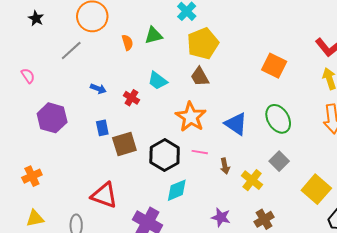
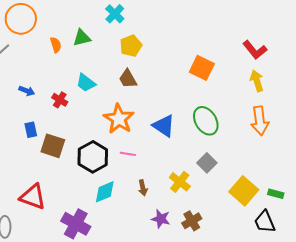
yellow pentagon: (203, 43) -> (131, 46), size x0.7
brown square: (124, 144) -> (53, 146), turned 35
brown arrow: (225, 166) -> (143, 188), moved
purple star: (221, 217) -> (161, 219), moved

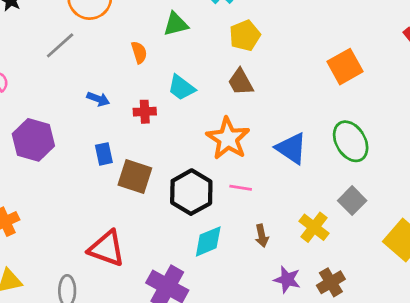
orange semicircle: (56, 45) -> (139, 52), moved
orange square: (202, 68) -> (345, 67), turned 35
red cross: (60, 100) -> (145, 112), turned -35

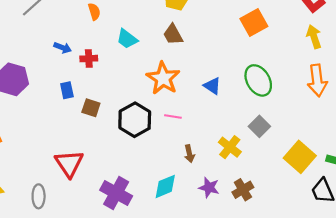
red cross: (145, 112) -> (89, 59), moved
blue triangle: (291, 148) -> (212, 86), size x0.7
brown square: (135, 177) -> (91, 108), size x0.7
cyan diamond: (208, 241) -> (165, 186), moved
red triangle: (107, 248) -> (69, 163), turned 36

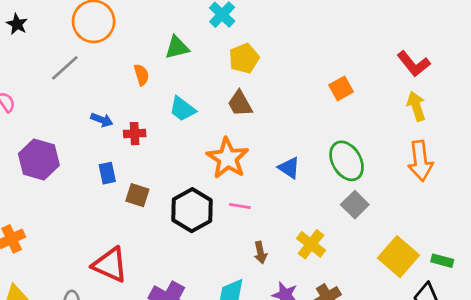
orange square: (254, 22) -> (341, 88), size x0.7
gray square: (259, 126) -> (355, 205), moved
red triangle: (69, 163) -> (110, 265), turned -32

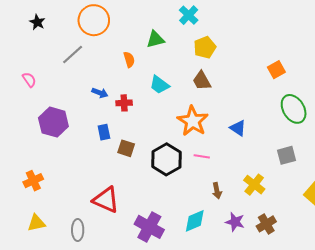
green ellipse: (347, 161) -> (294, 109), moved
gray square: (355, 205) -> (286, 155), turned 30

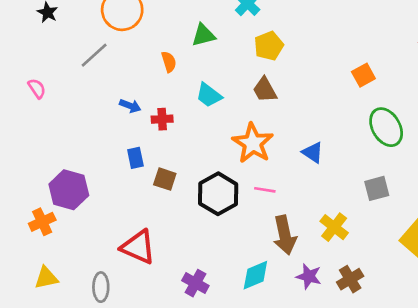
purple hexagon: (53, 122) -> (69, 190), moved
brown arrow: (217, 191) -> (285, 235), size x1.8
purple cross: (149, 227) -> (195, 283), size x0.7

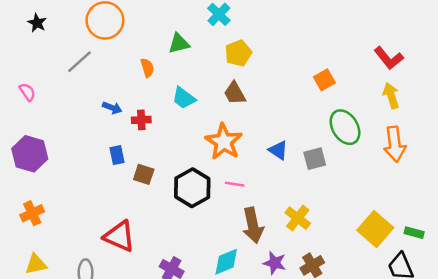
gray square: (377, 188) -> (315, 159), moved
purple hexagon: (69, 190) -> (30, 154), moved

